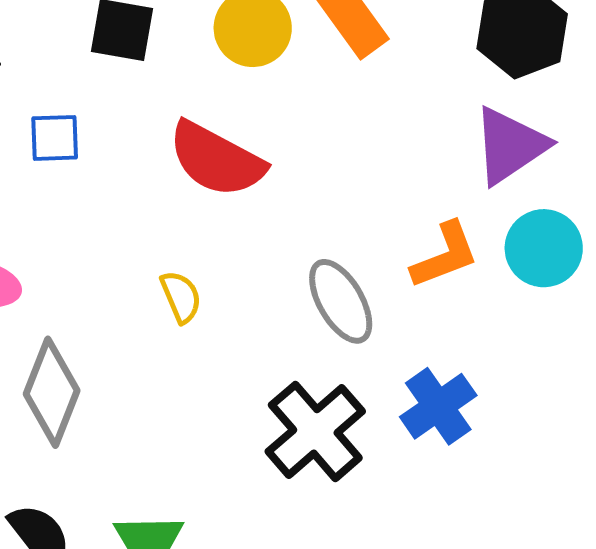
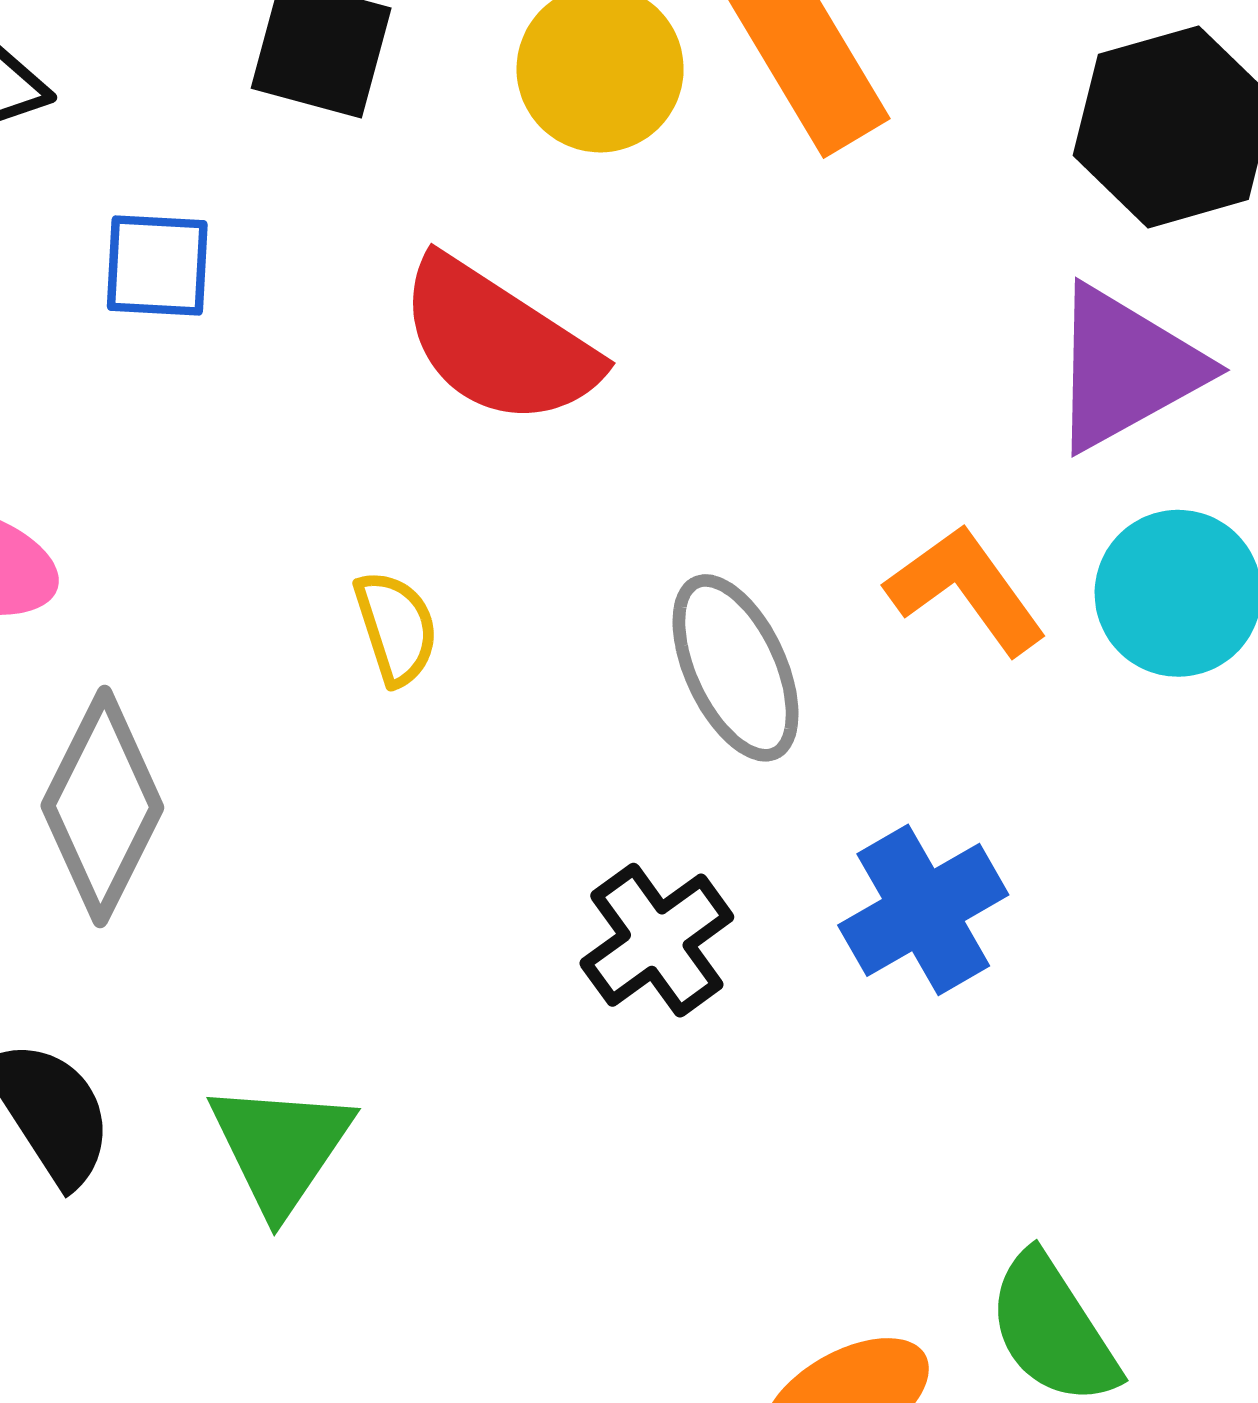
orange L-shape: (445, 255) -> (966, 590), turned -110
black cross: (315, 431) -> (657, 940), size x0.7

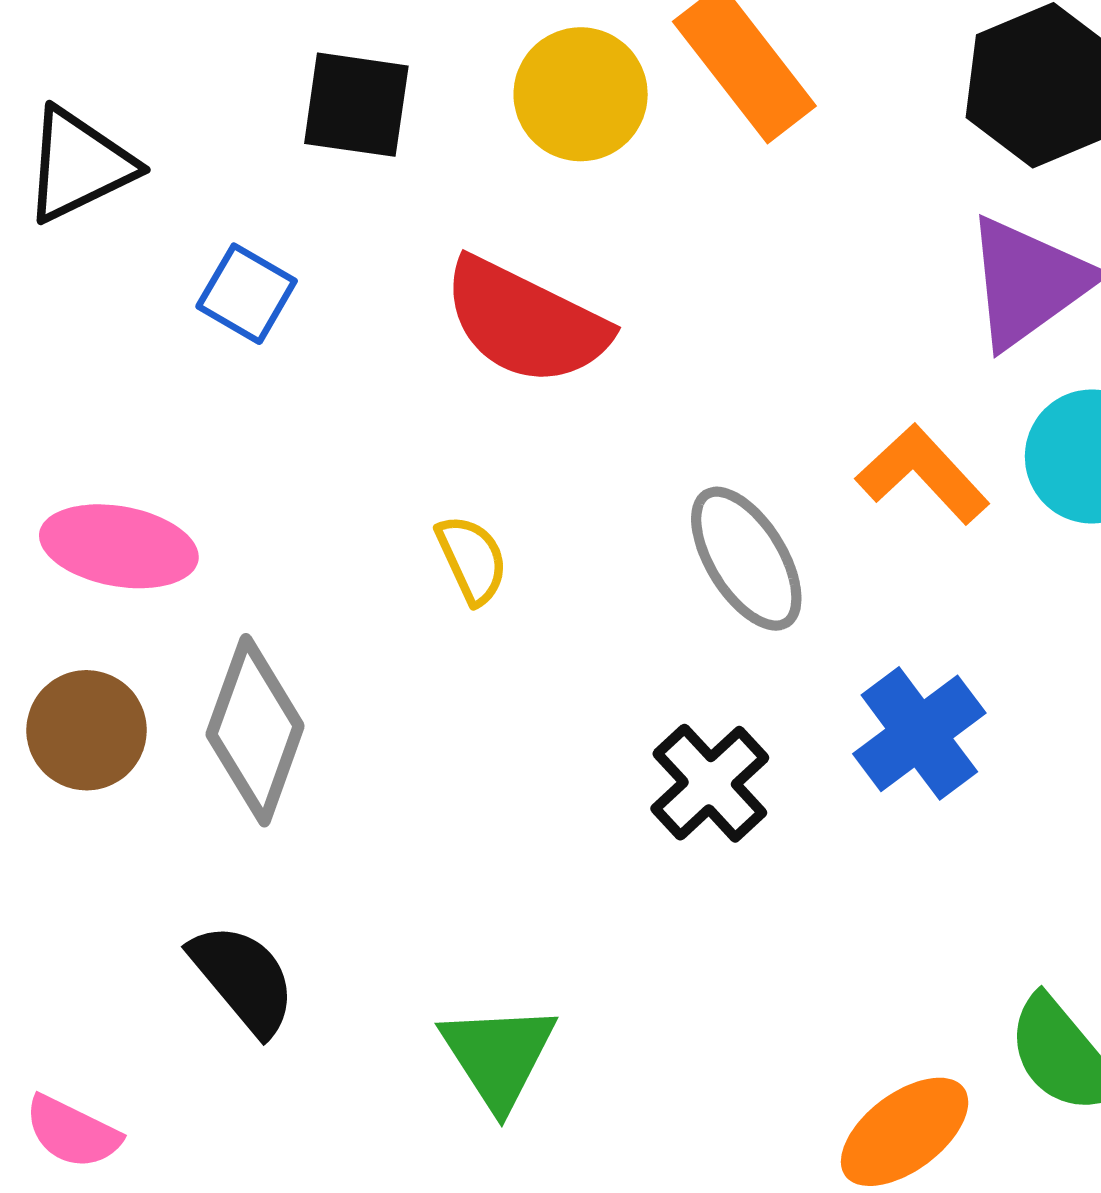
blue square: (157, 265) -> (247, 294), turned 34
green triangle: (281, 1147) -> (498, 1056), moved

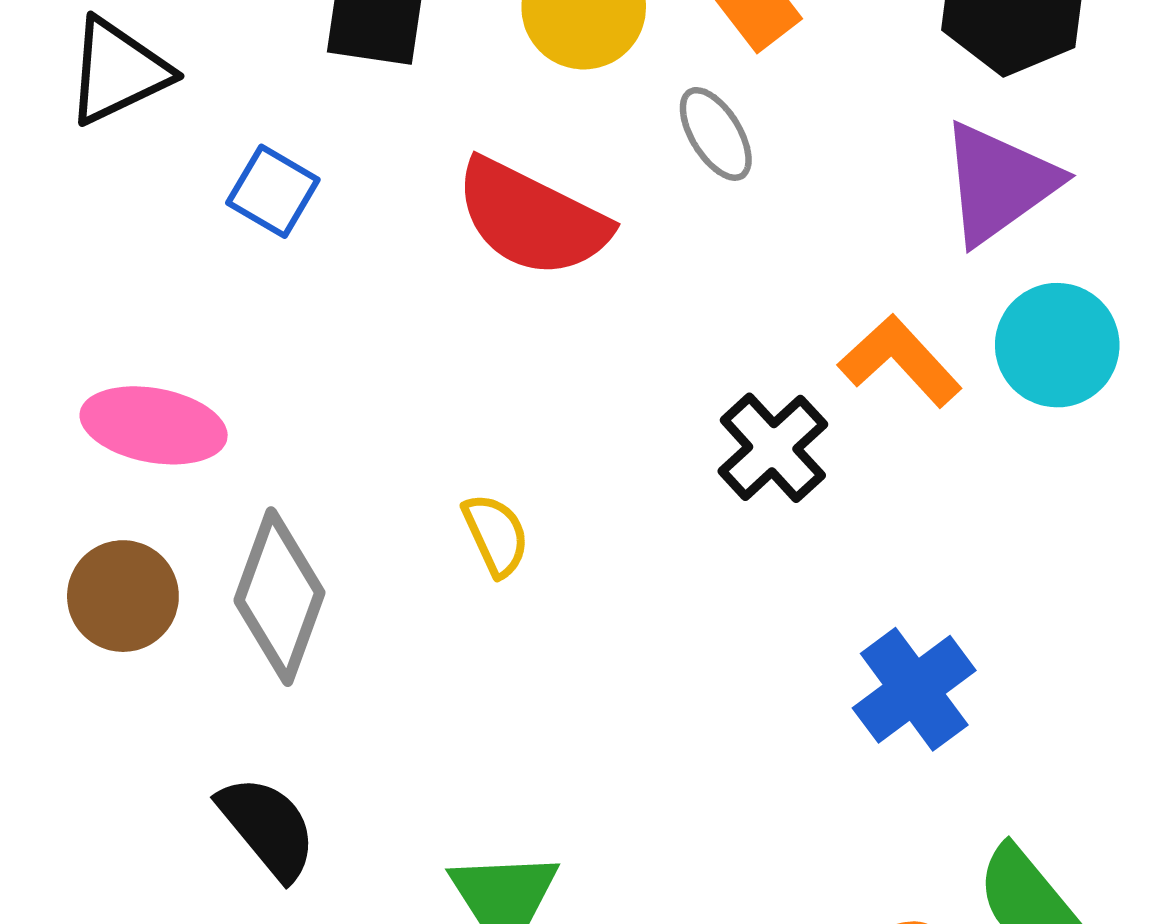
yellow semicircle: (472, 559) -> (496, 535), moved
gray ellipse: (746, 559) -> (716, 134), moved, size x0.7
blue cross: (919, 733) -> (914, 689), moved
black cross: (710, 783) -> (773, 448), moved

